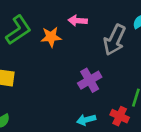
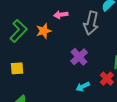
red cross: (120, 116) -> (107, 79), turned 32

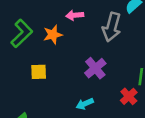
yellow square: (17, 68) -> (39, 72), moved
cyan arrow: (83, 87) -> (85, 104), moved

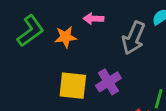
yellow square: (39, 72) -> (73, 86), moved, size x1.5

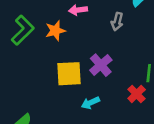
gray arrow: (134, 38) -> (117, 22), size x0.6

